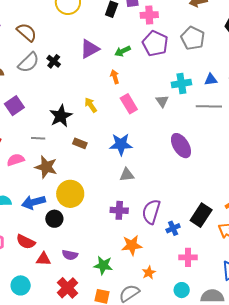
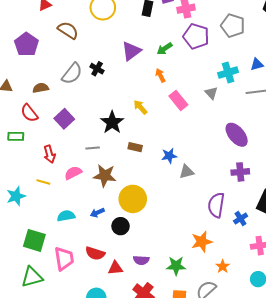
brown semicircle: (27, 32) -> (68, 30), moved
blue star: (121, 144) -> (169, 156), moved, size x0.7
blue arrow: (34, 202) -> (97, 213), size x0.6
purple cross: (119, 210) -> (240, 172), moved

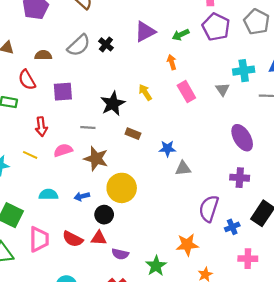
purple square: (64, 119) -> (63, 92), turned 30
green star: (176, 266) -> (156, 266), turned 30
red triangle: (115, 268) -> (99, 238), moved

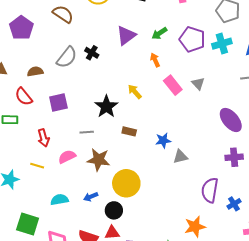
purple pentagon: (216, 27) -> (192, 39), moved
cyan cross: (244, 71) -> (222, 44), moved
gray triangle: (222, 89) -> (198, 84), moved

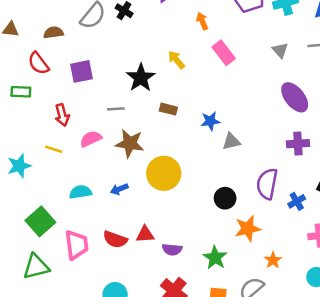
gray triangle: (198, 84) -> (280, 50), moved
black circle: (114, 210) -> (225, 198), moved
green square: (28, 224) -> (40, 221), turned 30

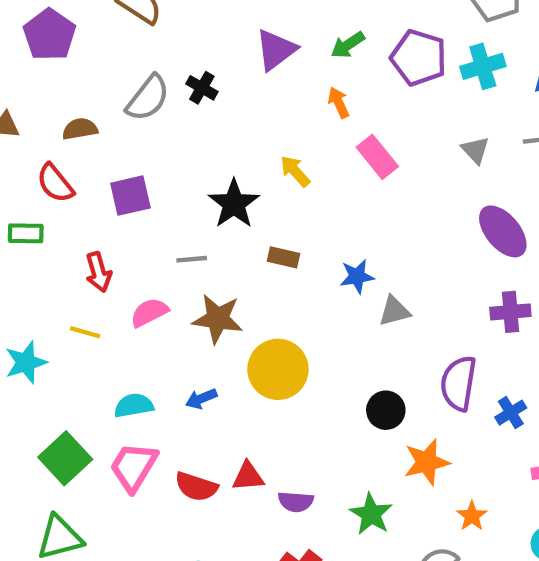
pink trapezoid: (77, 245) -> (134, 467), moved, turned -140

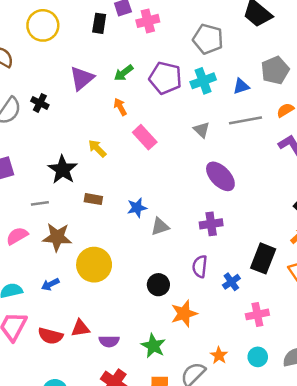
purple cross: (510, 312) -> (211, 224), moved
purple semicircle: (458, 383) -> (200, 267), size x0.7
orange star: (472, 516) -> (219, 355), moved

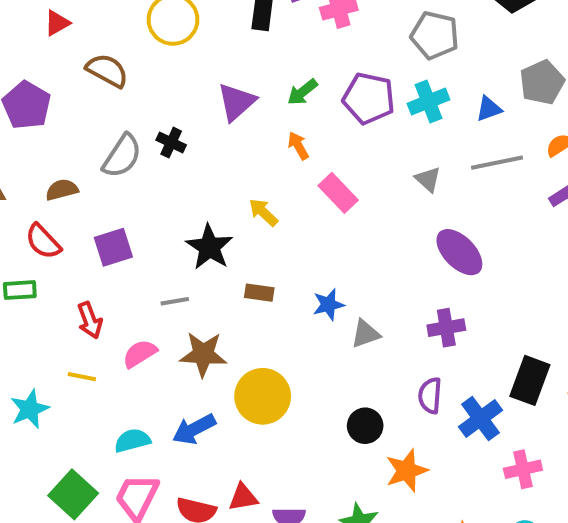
blue cross: (231, 282) -> (480, 419), size x1.5
blue arrow: (50, 284) -> (194, 429), size x1.5

